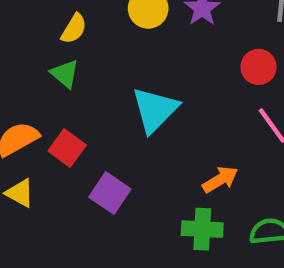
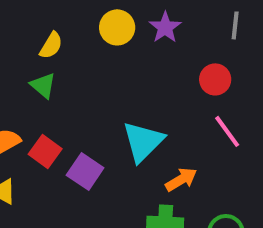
cyan triangle: (155, 110) -> (143, 141), moved
purple square: (110, 193) -> (85, 171), moved

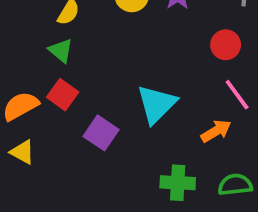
red square: (45, 151) -> (63, 95), moved
orange arrow: (181, 179) -> (216, 131), moved

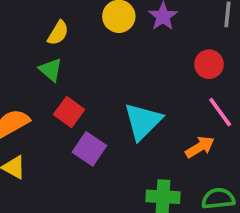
red square: (63, 95) -> (69, 112), moved

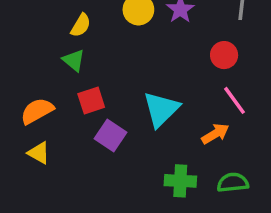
red square: (69, 112) -> (91, 100), turned 36

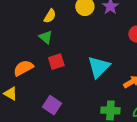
purple square: (110, 135) -> (52, 105), moved
yellow triangle: (39, 153) -> (11, 93), moved

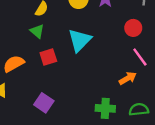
cyan triangle: (99, 67) -> (80, 40), moved

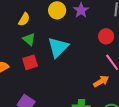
green triangle: (37, 31) -> (29, 39), moved

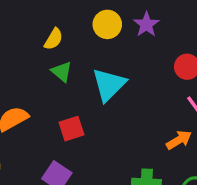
red square: (30, 62) -> (71, 129), moved

